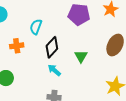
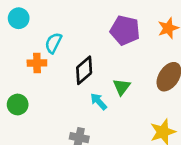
cyan semicircle: (36, 27) -> (53, 43), moved
cyan arrow: (54, 70) -> (99, 101), moved

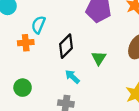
cyan arrow: (99, 101) -> (72, 77), moved
green circle: (18, 105) -> (23, 88), moved

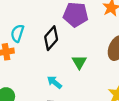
black diamond: (66, 46) -> (51, 38), moved

